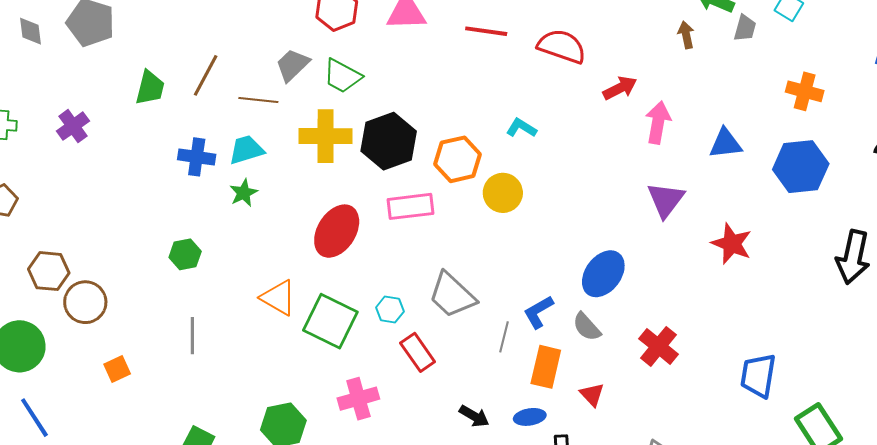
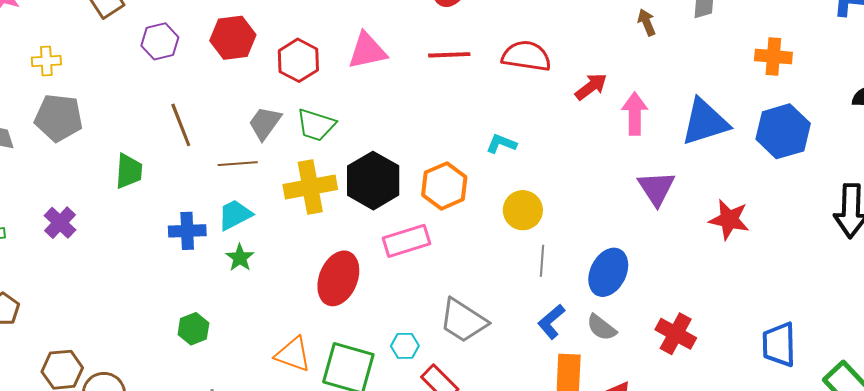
brown line: (206, 75) -> (181, 125), moved, turned -39
blue triangle: (725, 143) -> (705, 122), size x1.5
yellow circle: (503, 193) -> (523, 210), moved
gray line: (504, 337) -> (542, 261), moved

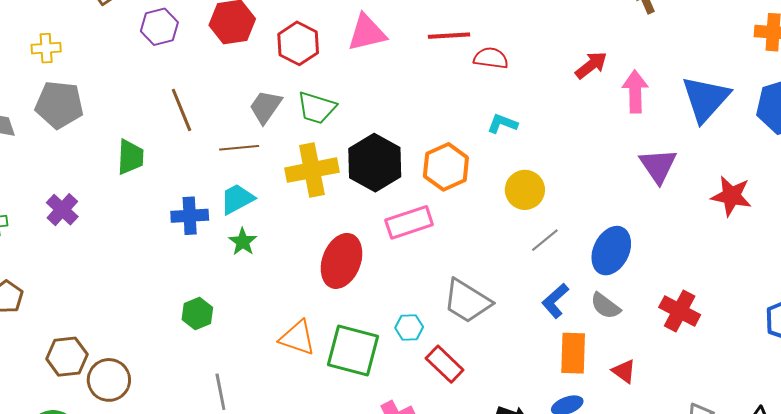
red semicircle: (526, 56) -> (491, 58), moved, size x0.7
blue triangle: (705, 122) -> (706, 99), turned -30
gray line: (542, 261) -> (545, 240), turned 48

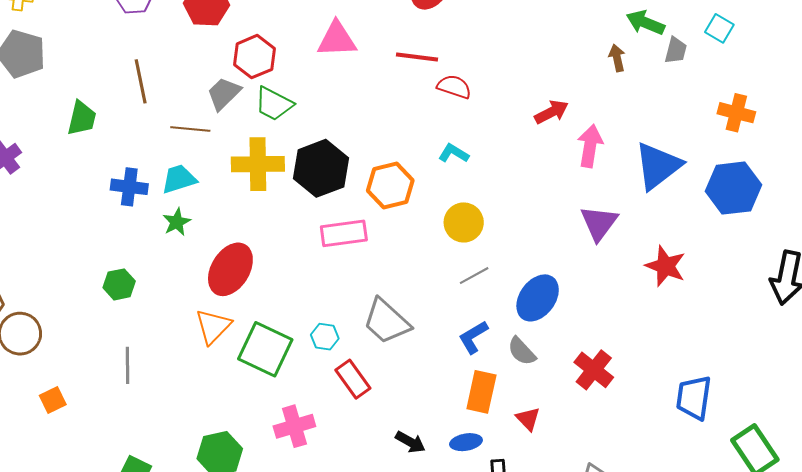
red hexagon: (298, 43) -> (254, 57), moved
red ellipse: (342, 261) -> (230, 269), moved
orange triangle: (297, 338) -> (213, 326), turned 45

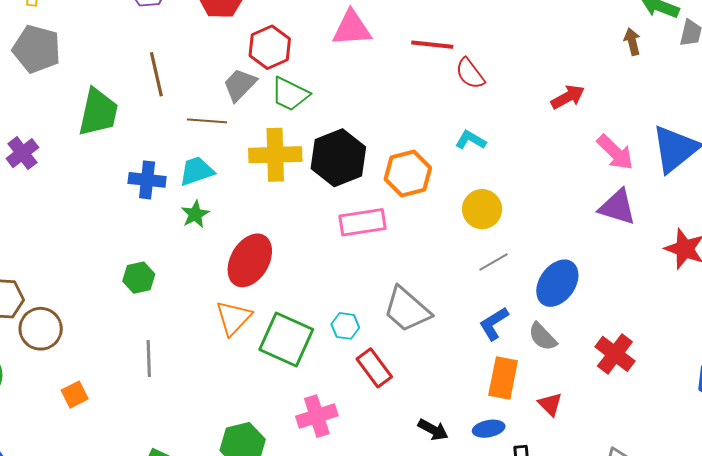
red semicircle: (454, 87) -> (470, 74), turned -144
green trapezoid: (82, 118) -> (98, 112), size x1.4
pink arrow: (590, 146) -> (615, 152), moved, turned 126
purple triangle: (599, 223) -> (617, 207), turned -48

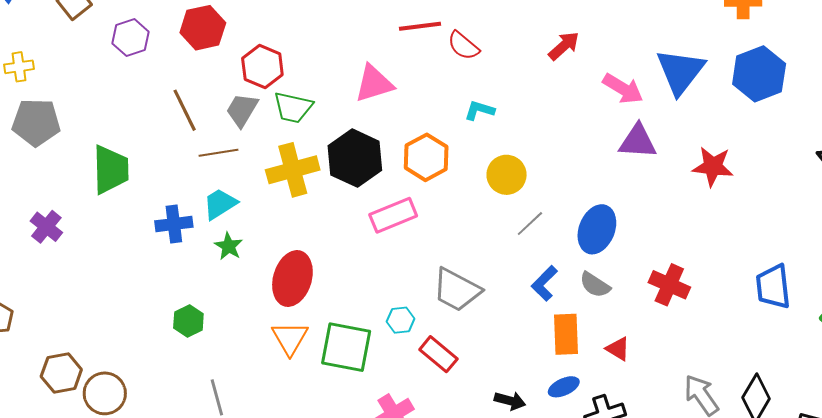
pink triangle: (352, 28) -> (374, 84), moved
brown line: (156, 74) -> (185, 110), moved

